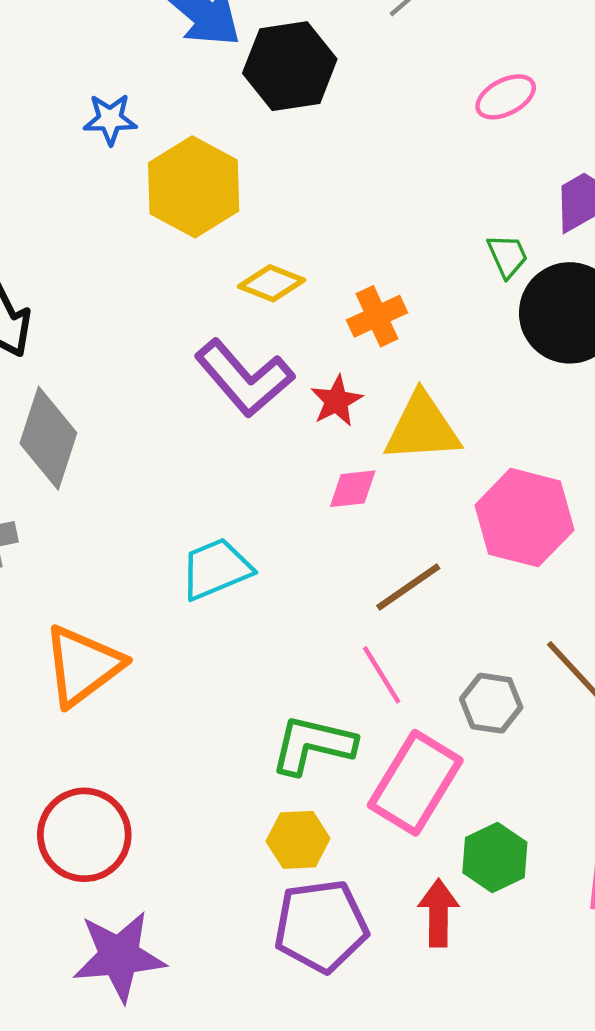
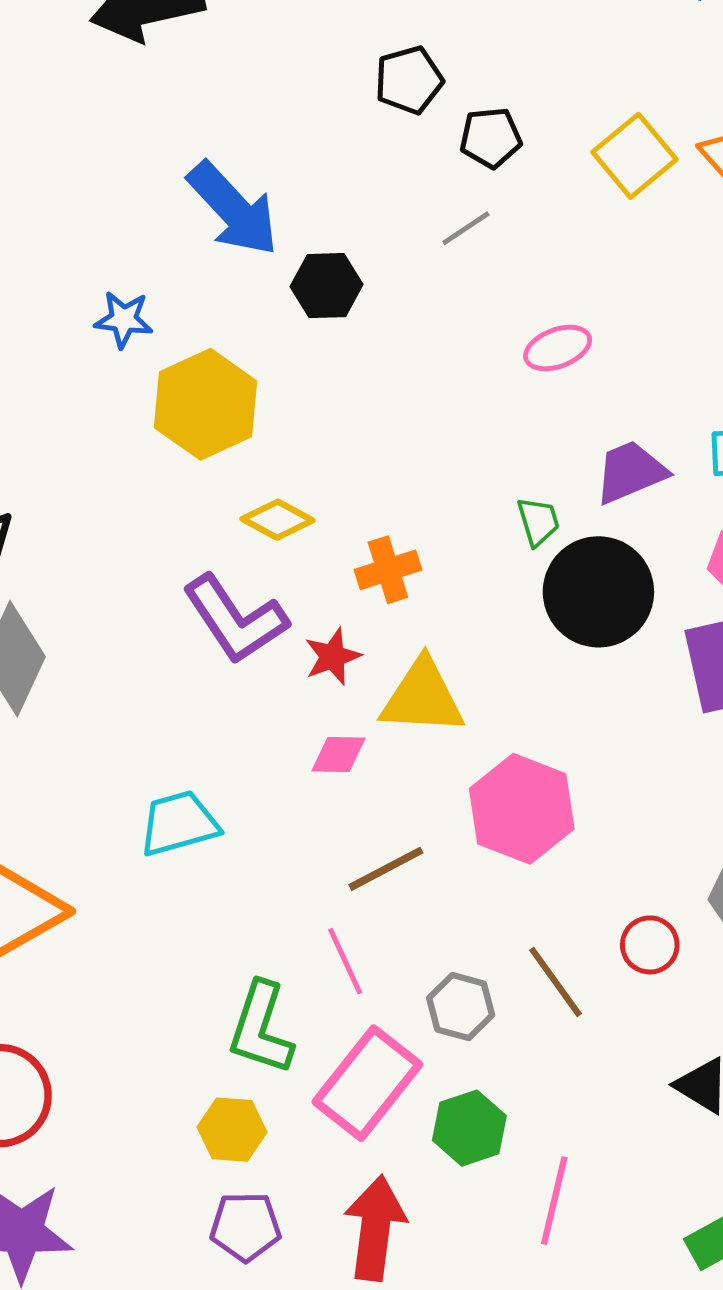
black hexagon: (290, 66) -> (326, 286), size x0.7
green L-shape: (313, 745) -> (261, 1028), turned -92
green hexagon: (495, 858) -> (469, 1128), moved
red arrow: (438, 913) -> (375, 1228), size x1.4
purple pentagon: (321, 926) -> (245, 1227), size x0.7

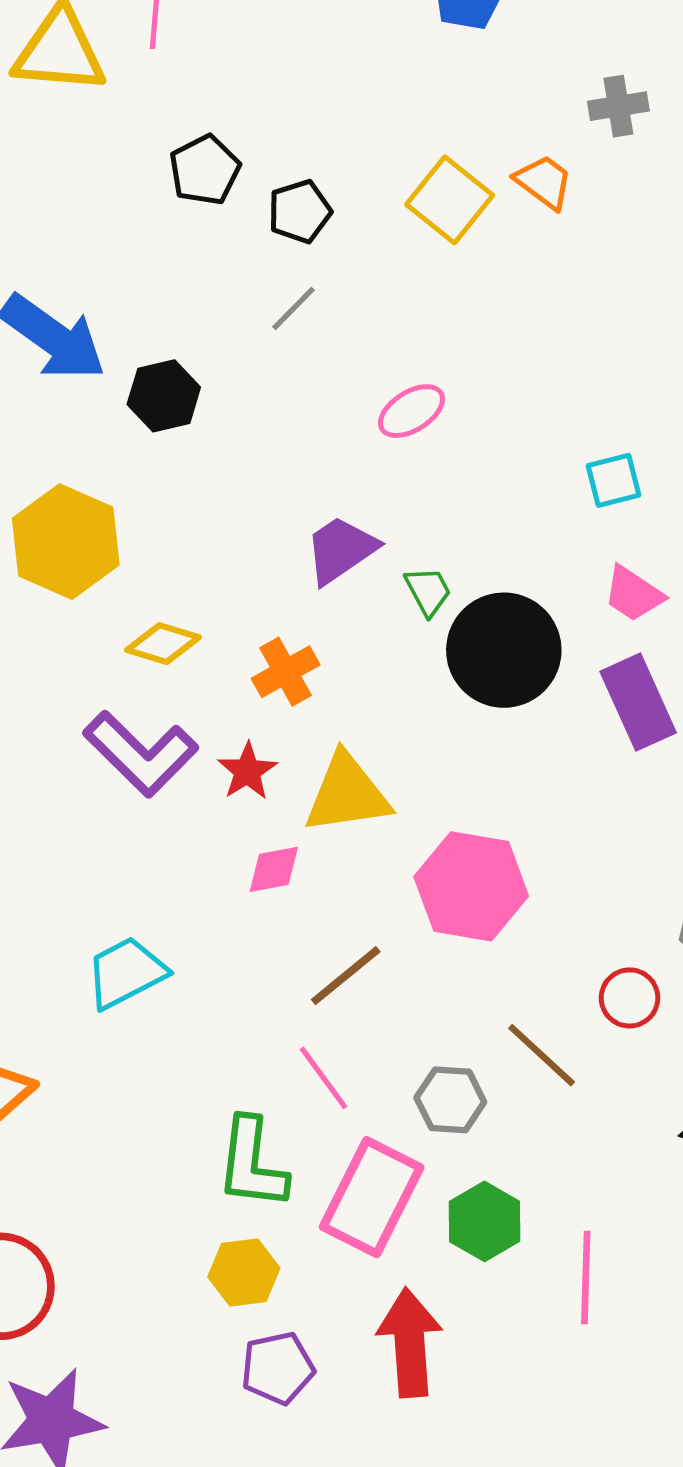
purple trapezoid: (630, 472) -> (341, 550), moved

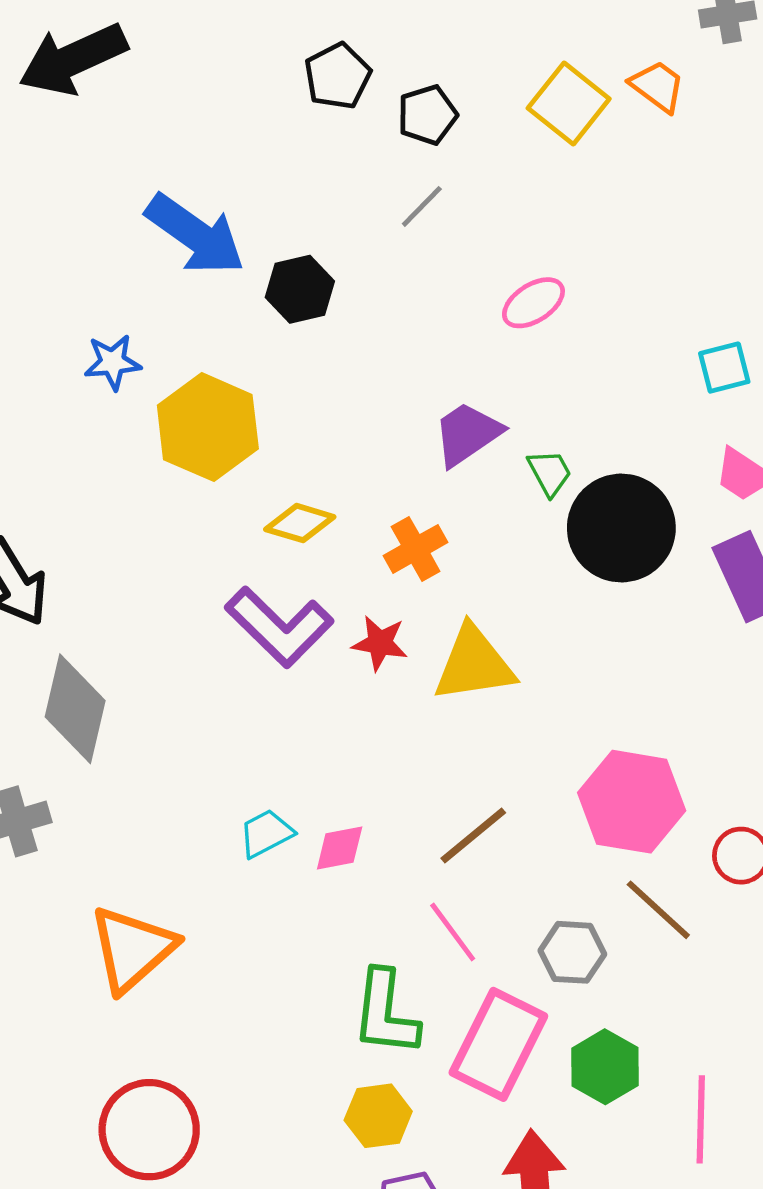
red star: (247, 771) -> (380, 643), turned -30
pink diamond: (274, 869) -> (340, 848), moved
pink hexagon: (471, 886) -> (632, 802), moved
cyan trapezoid: (126, 973) -> (266, 833), size x0.7

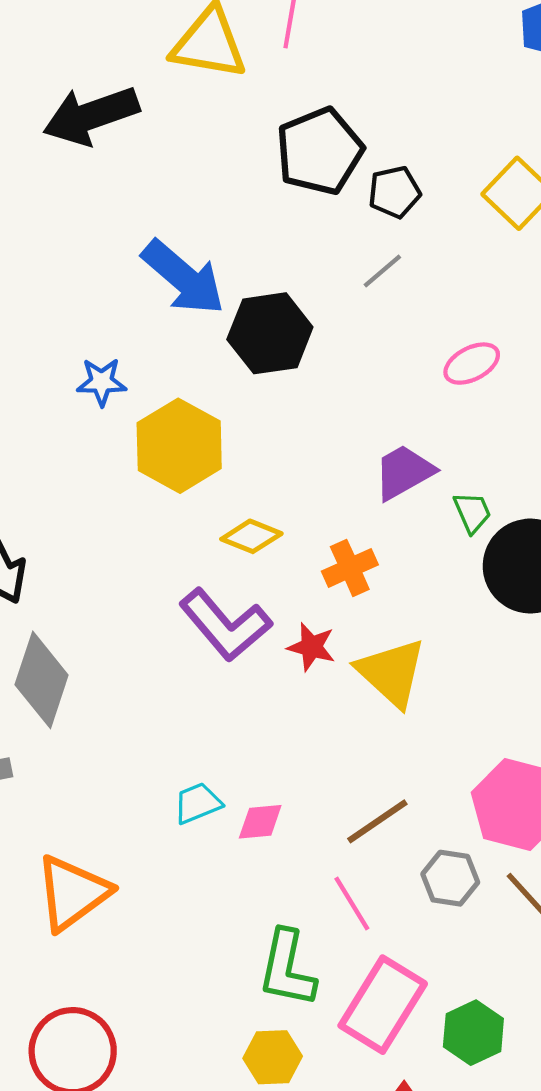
black pentagon: (338, 76) -> (320, 151), size x1.5
black hexagon: (300, 289) -> (270, 333), size x1.4
yellow triangle: (474, 664) -> (391, 673), turned 46
gray hexagon: (572, 952) -> (450, 878), moved

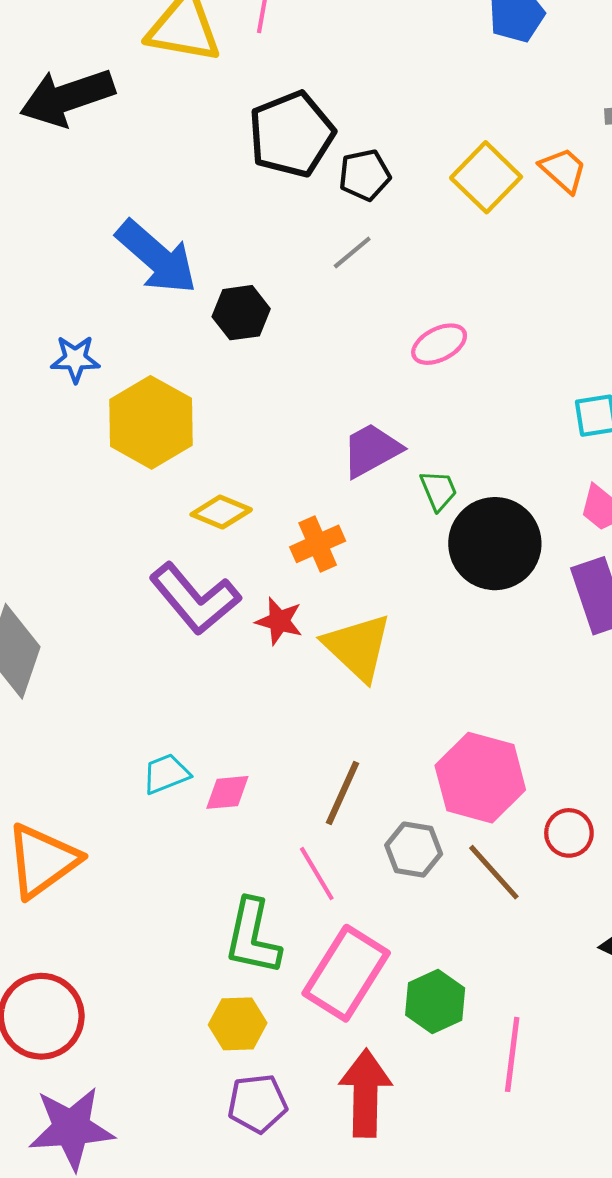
black hexagon: (270, 333) -> (241, 313), size x0.7
brown line: (377, 821) -> (342, 793), turned -32

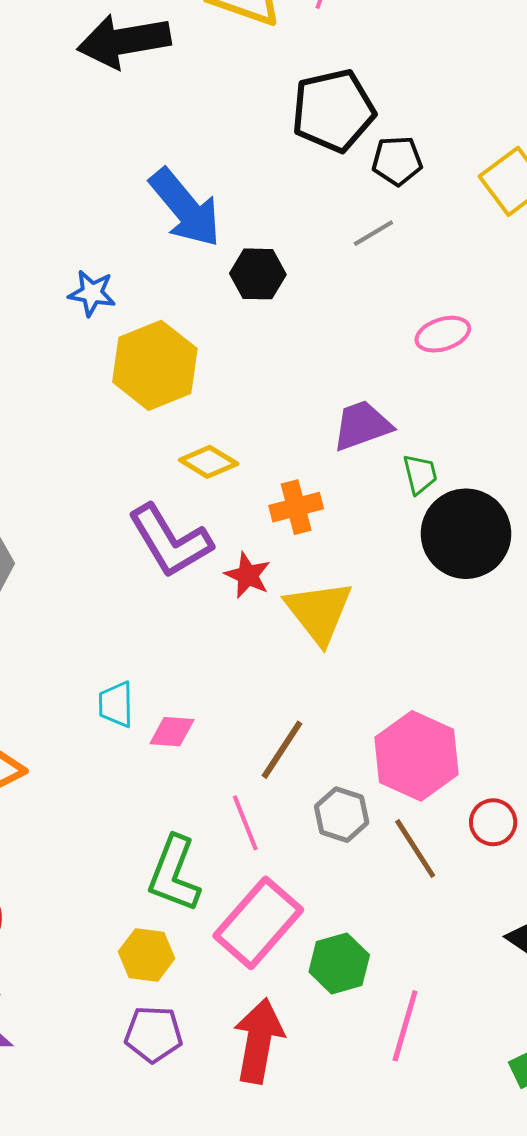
cyan trapezoid: (166, 774) -> (116, 704), turned -78

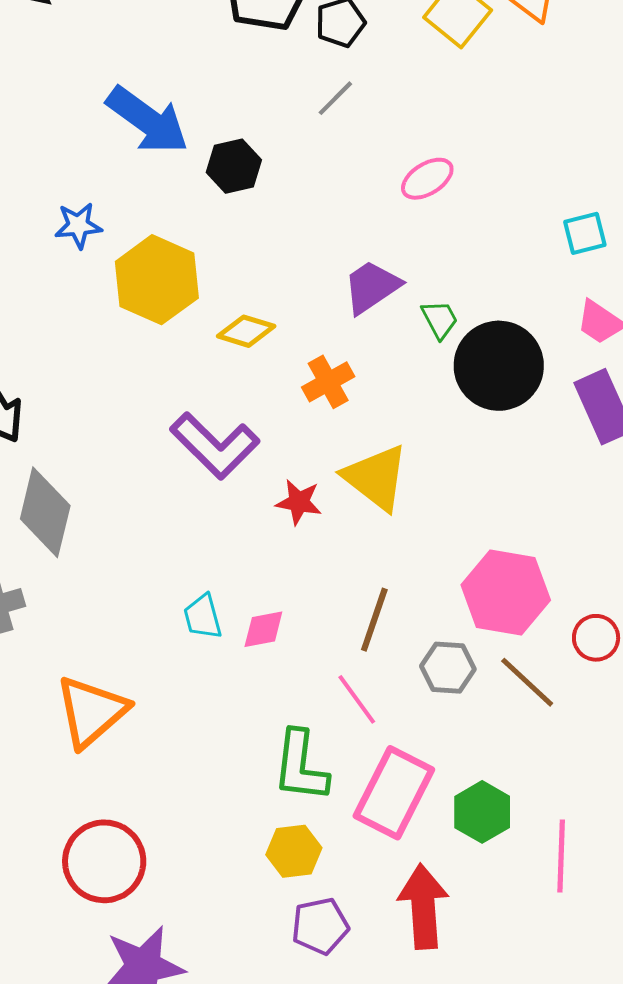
yellow diamond: (209, 462) -> (246, 331), moved
red star: (248, 575) -> (299, 502), moved

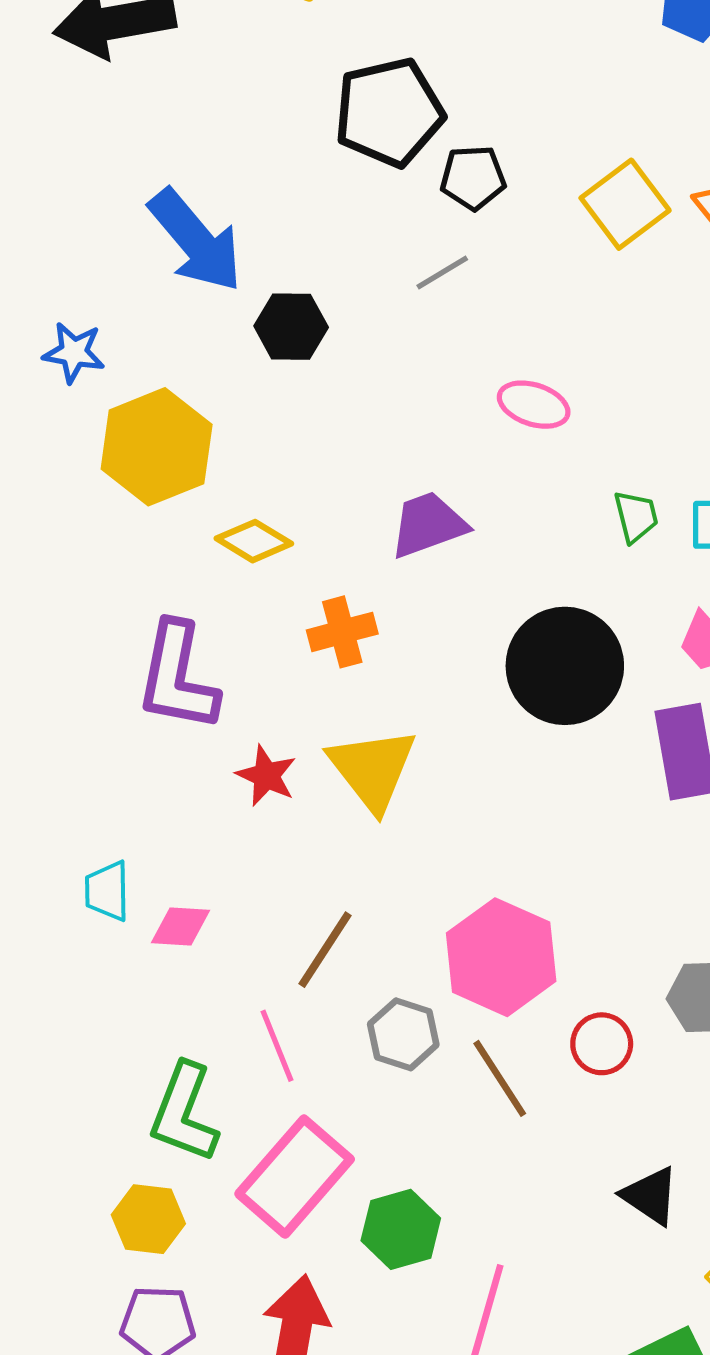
pink ellipse: (427, 179) -> (534, 405), turned 36
green trapezoid: (440, 319) -> (636, 516), moved
purple L-shape: (215, 446) -> (177, 677), turned 42

